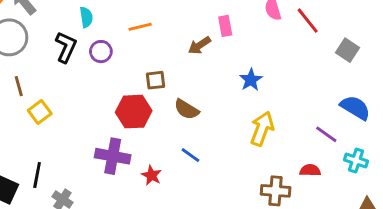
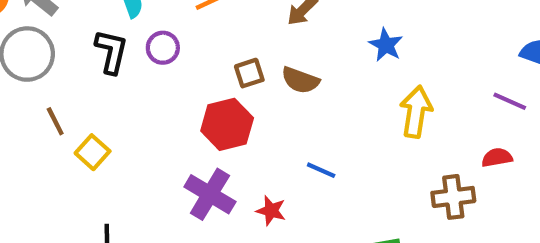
brown semicircle: (187, 109) -> (300, 80), moved
purple cross: (113, 156) -> (210, 194), turned 32

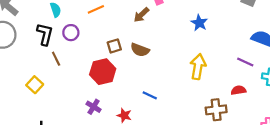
blue star: (386, 45) -> (199, 23), moved
brown line: (55, 121) -> (56, 59), moved
purple cross: (210, 194) -> (94, 107), size x0.6

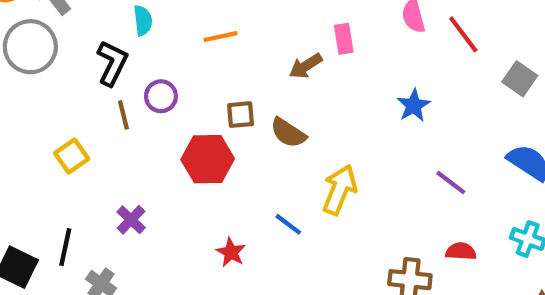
purple circle: (71, 33) -> (161, 96), moved
purple line: (245, 62) -> (451, 183), moved
yellow arrow: (198, 67) -> (340, 190), moved
purple cross: (94, 107) -> (131, 220), moved

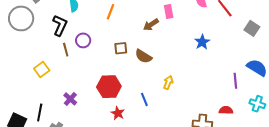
orange line: (220, 37) -> (110, 12), turned -56
red hexagon: (208, 159) -> (109, 87), moved
purple line: (451, 183) -> (235, 81), moved, turned 49
yellow arrow: (340, 190) -> (168, 82), size x0.6
blue line: (288, 224) -> (144, 99), turned 32

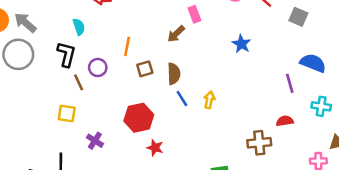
orange line: (110, 12) -> (127, 46), moved
brown semicircle: (143, 56) -> (174, 74), turned -114
yellow square: (42, 70) -> (67, 113), moved, turned -35
blue line: (144, 99) -> (182, 99), moved

